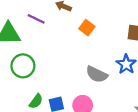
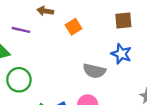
orange square: (87, 28) -> (74, 27), turned 35

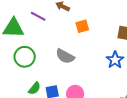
gray semicircle: (94, 71) -> (65, 56), moved

